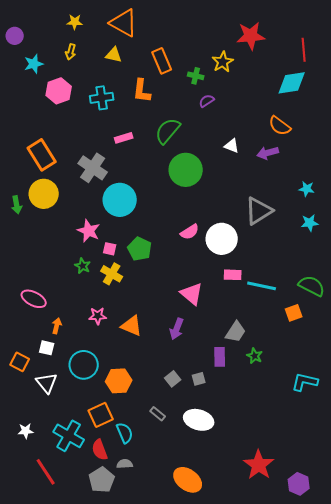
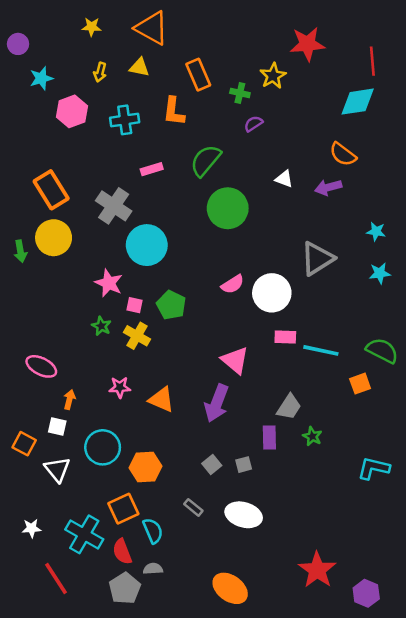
yellow arrow: (71, 52) -> (100, 72), moved
purple arrow: (177, 329) -> (217, 403), size x1.4

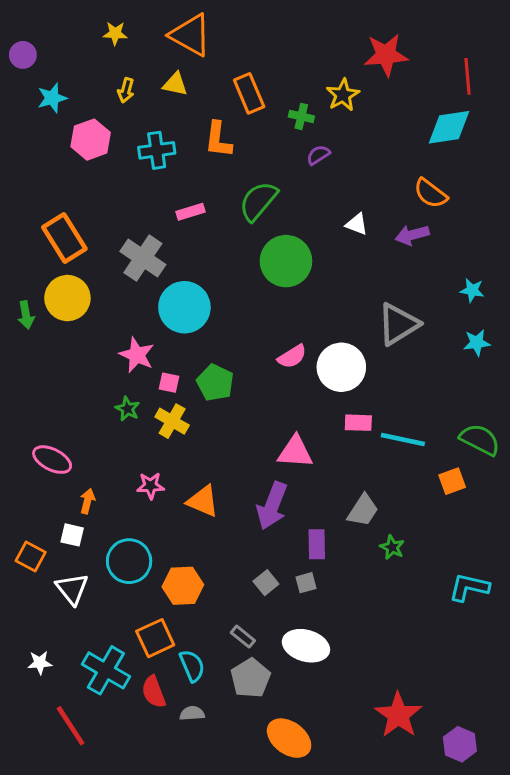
pink triangle: (235, 360) -> (295, 452), turned -36
purple rectangle: (269, 438) -> (317, 544), moved
gray pentagon: (125, 588) -> (251, 678), moved

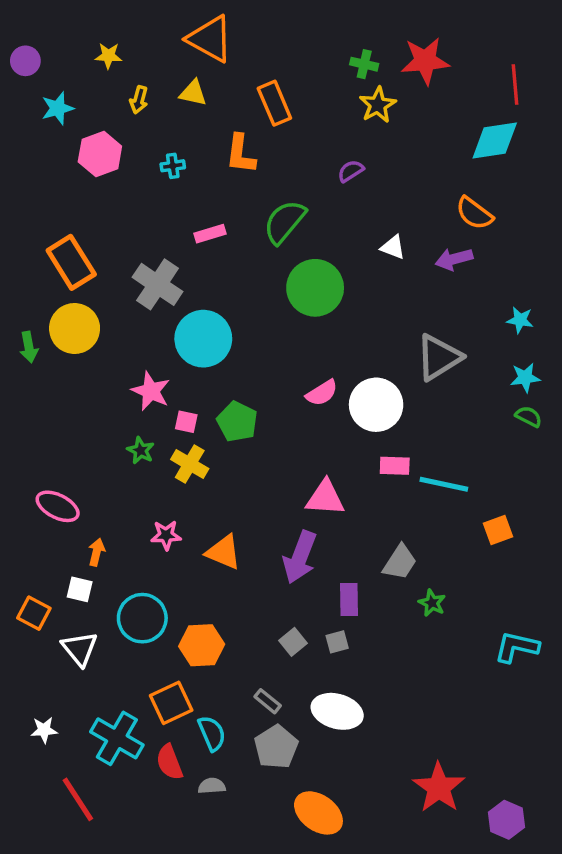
yellow star: (115, 33) -> (108, 56), moved
green cross: (301, 116) -> (364, 64), moved
cyan cross: (157, 150) -> (173, 166), size x0.6
green semicircle: (480, 440) -> (529, 417), moved, size x0.6

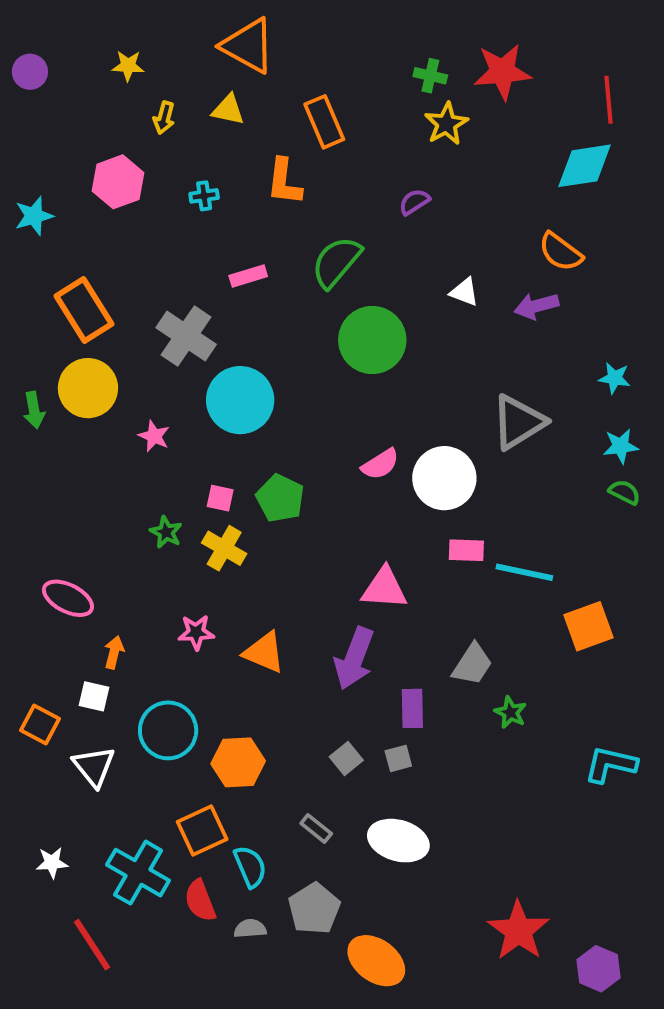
cyan star: (58, 108) -> (34, 216), moved
pink star: (151, 391) -> (154, 436), moved, size x0.7
orange square: (498, 530) -> (589, 626), size x1.4
gray pentagon: (276, 747) -> (314, 909), moved

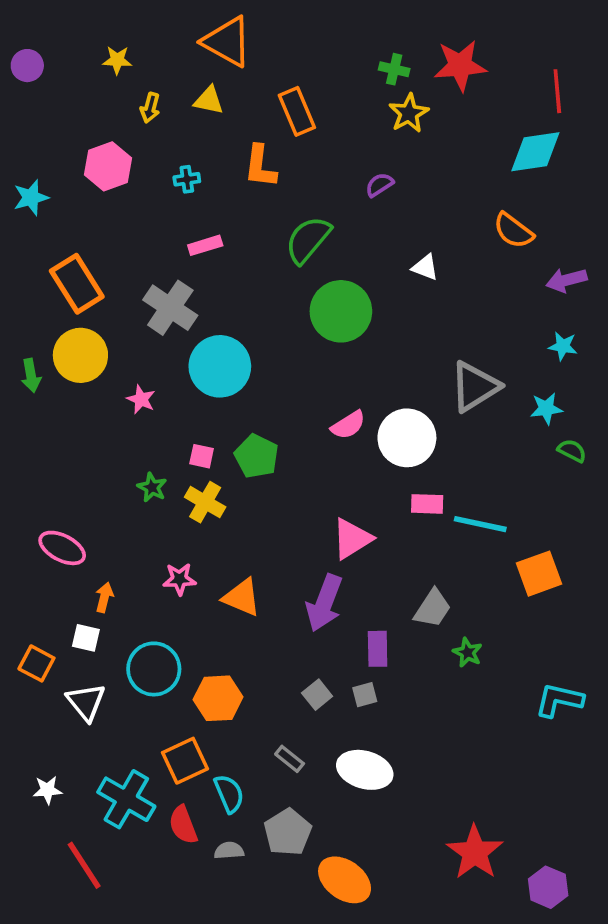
pink rectangle: (248, 276) -> (205, 245), moved
purple arrow: (536, 306) -> (566, 280), moved
cyan star: (621, 446) -> (546, 409), moved
pink triangle: (384, 588) -> (352, 539), turned -36

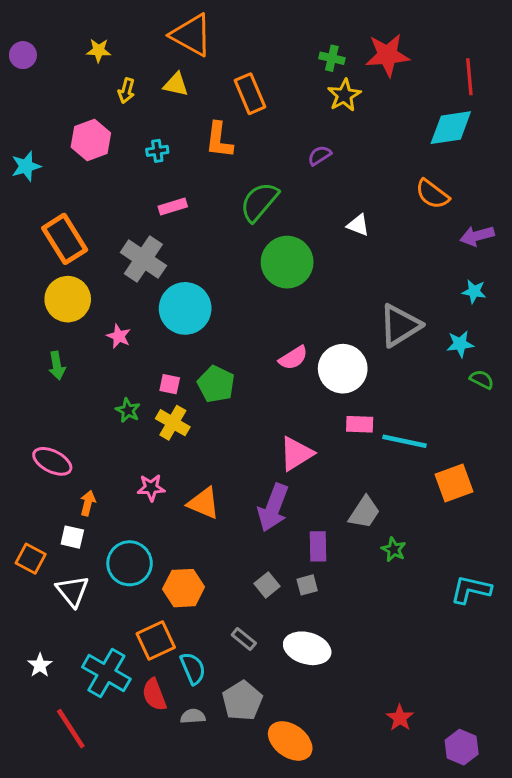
green arrow: (31, 376) -> (57, 366), moved
white star: (47, 790) -> (40, 665), turned -30
red star: (475, 852) -> (400, 718), size x0.6

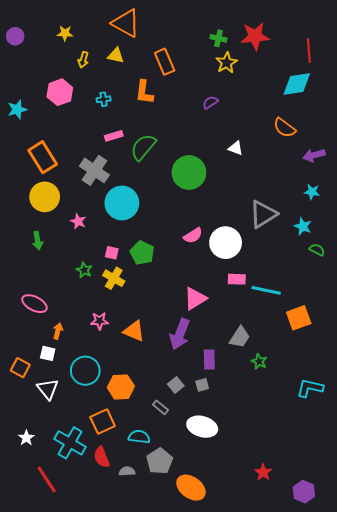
green semicircle: (259, 202) -> (143, 147), moved
cyan star: (460, 344) -> (303, 226), turned 30
gray rectangle: (244, 639) -> (160, 407), moved
cyan semicircle: (193, 668) -> (139, 437), moved, turned -60

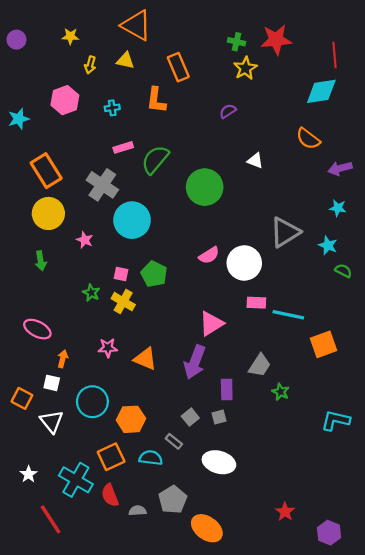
cyan semicircle: (139, 437) -> (151, 458), moved

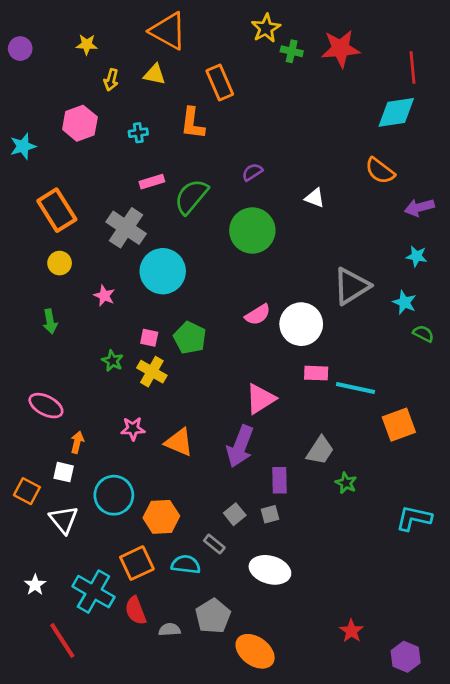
yellow star: (245, 68) -> (266, 28), moved
purple semicircle: (228, 111) -> (252, 172), moved
yellow circle: (48, 213) -> (60, 263), size x0.6

